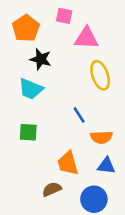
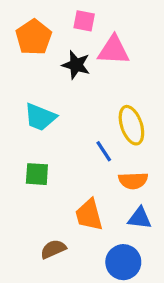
black star: (41, 59) -> (76, 65), moved
yellow ellipse: (100, 75) -> (131, 125), moved
brown semicircle: (52, 189) -> (53, 249), moved

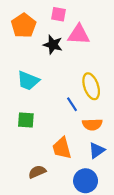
blue triangle: (140, 218) -> (97, 150), turned -42

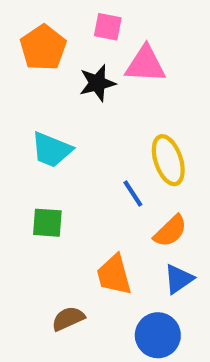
black star: (53, 45) -> (97, 83), turned -30
orange semicircle: (92, 125) -> (170, 231), turned -42

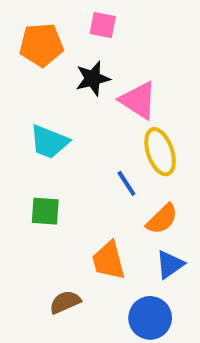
orange pentagon: (43, 48) -> (41, 45), turned 30
pink triangle: (145, 64) -> (138, 100), moved, turned 30

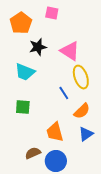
orange pentagon: (41, 45) -> (21, 23), turned -30
black star: (93, 79) -> (38, 47), moved
blue circle: (150, 318) -> (56, 161), moved

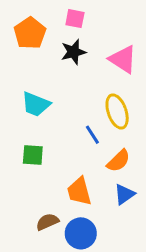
black star: (38, 47) -> (73, 52), moved
pink triangle: (70, 51) -> (123, 59), moved

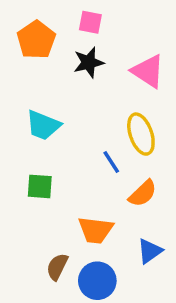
orange trapezoid: (79, 191) -> (96, 230), turned -68
blue triangle: (124, 194) -> (150, 251), moved
brown semicircle: (47, 222) -> (57, 267), turned -40

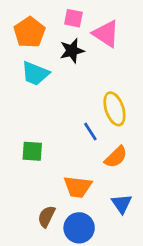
pink triangle: (148, 71) -> (106, 34), moved
cyan trapezoid: (43, 125) -> (35, 73), moved
blue triangle: (150, 251) -> (122, 204), turned -30

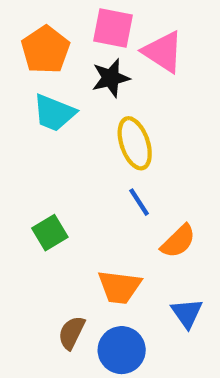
pink square: (73, 18) -> (113, 28), size x1.4
yellow ellipse: (114, 109) -> (135, 143), moved
green square: (32, 151) -> (50, 233), turned -35

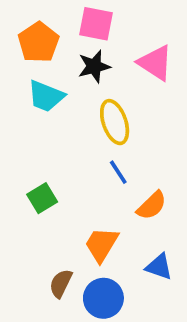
pink triangle: (163, 52) -> (155, 63), moved
orange trapezoid: (119, 287) -> (102, 244), turned 114
blue triangle: (187, 313) -> (159, 267), turned -36

